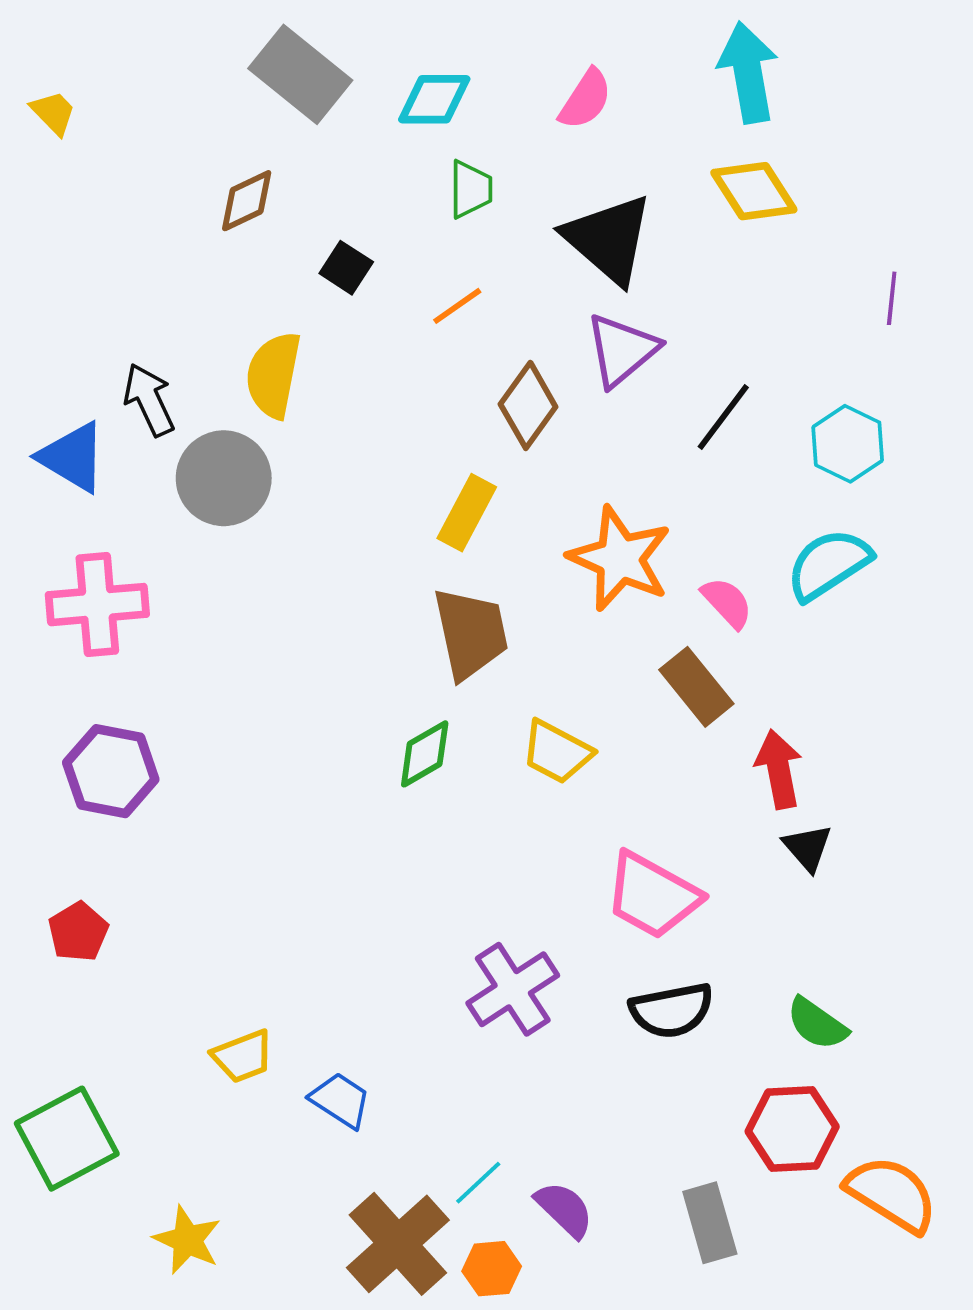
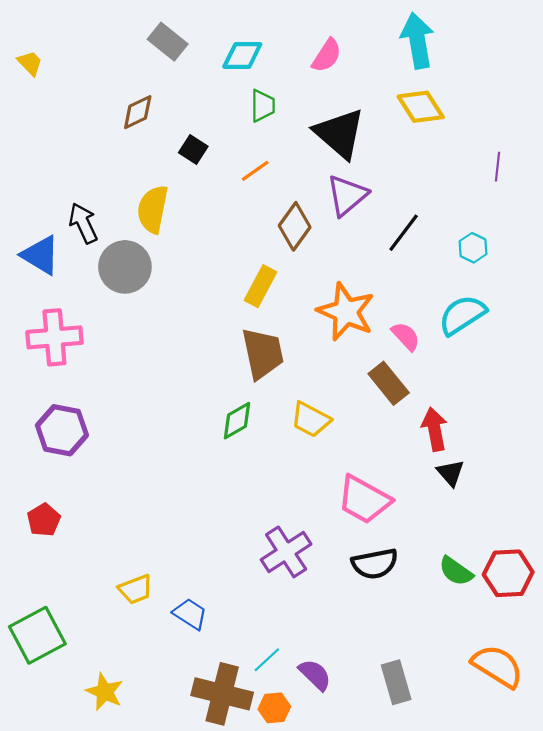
gray rectangle: (300, 74) -> (168, 42), size x0.7
cyan hexagon: (848, 444) -> (473, 248), size x0.7
red hexagon: (792, 1129) -> (508, 573), moved
brown cross: (398, 1244) -> (222, 694), turned -34

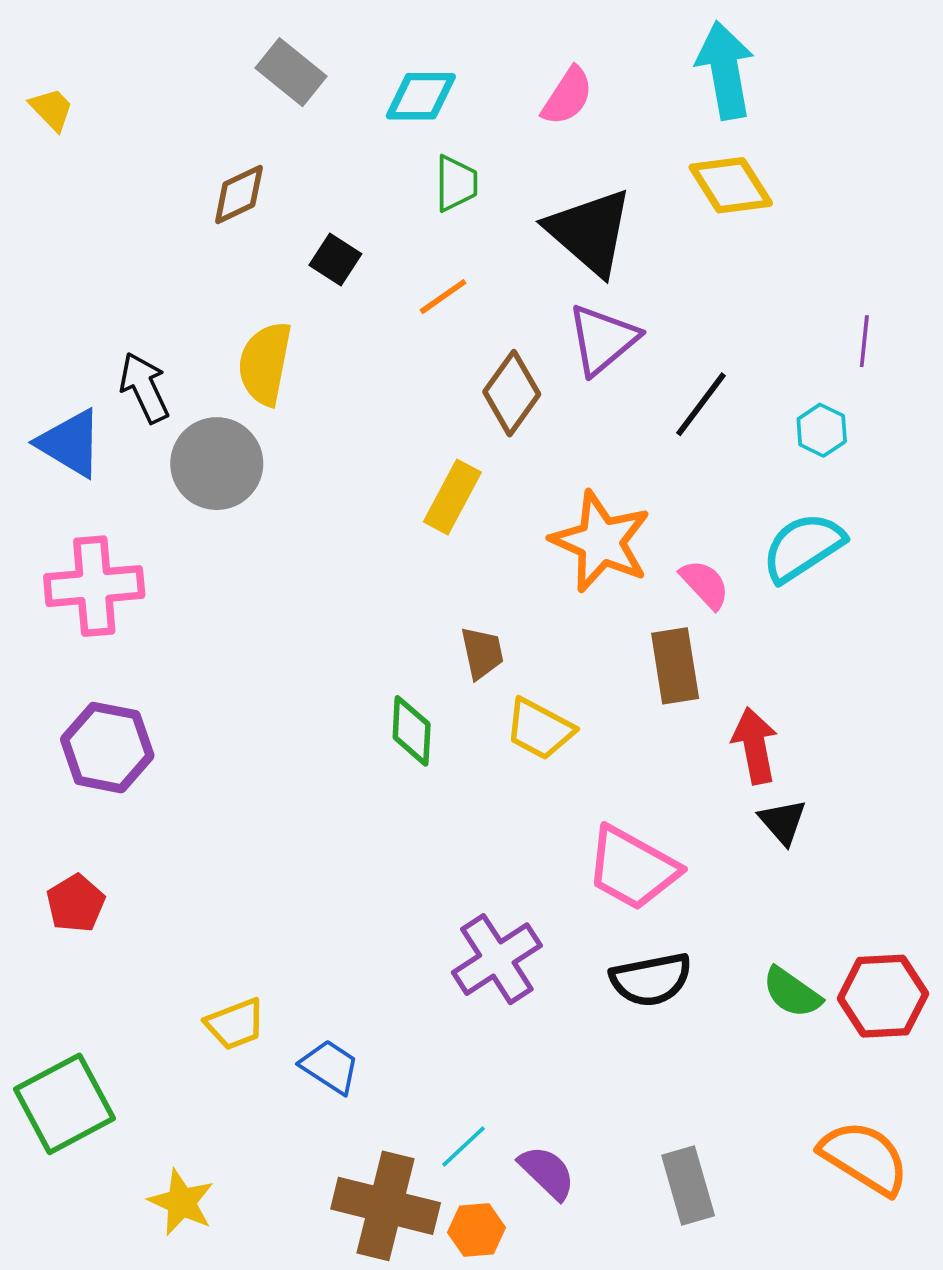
purple line: (498, 167) -> (864, 341), moved
brown trapezoid: (263, 353) -> (482, 653), moved, size x0.6
brown rectangle: (389, 383) -> (675, 666), turned 30
green diamond: (237, 421) -> (412, 731), turned -57

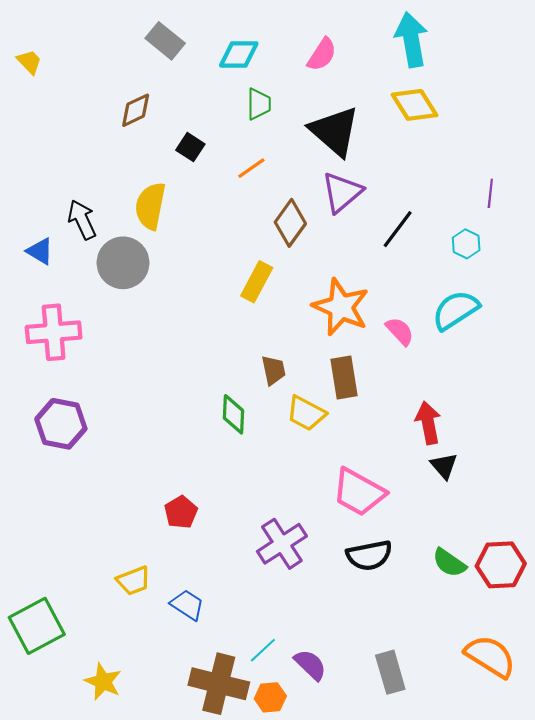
blue triangle: (70, 443) -> (40, 251), size x0.7
brown rectangle: (675, 666) -> (344, 378), moved
red pentagon: (76, 903) -> (181, 512), moved

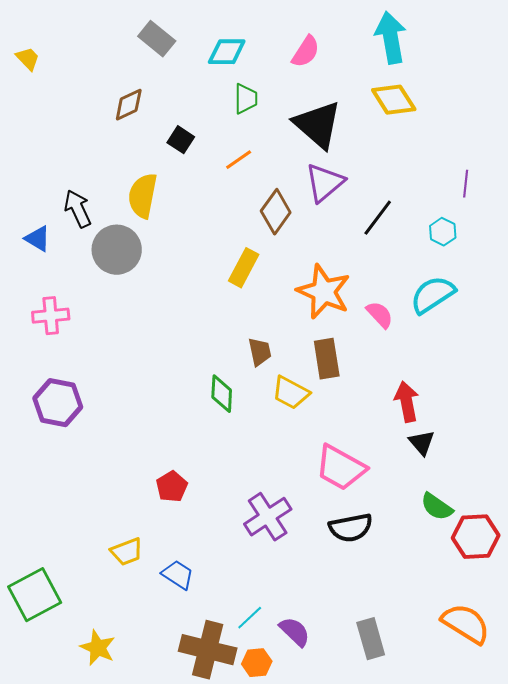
pink cross: (54, 332) -> (51, 316), size x0.7
green semicircle: (449, 563) -> (437, 507), moved

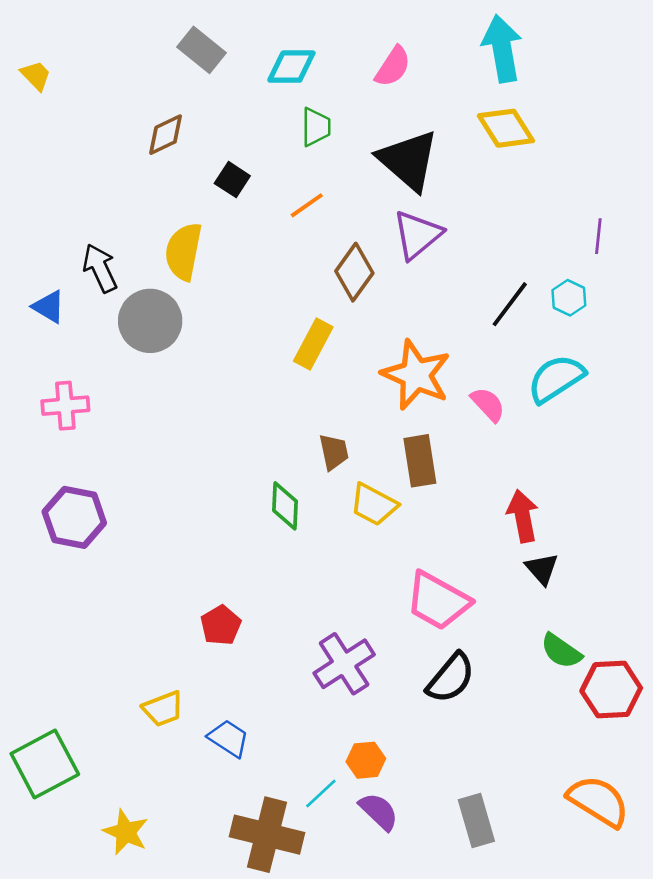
black line: (378, 218) -> (510, 304), moved
black semicircle: (351, 528) -> (451, 678), turned -39
orange hexagon: (257, 663) -> (366, 760), moved

